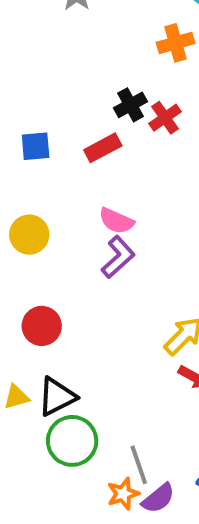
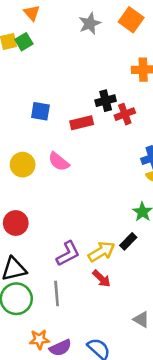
pink semicircle: (116, 221) -> (59, 162), moved
purple L-shape: (118, 257) -> (68, 254), moved
gray line: (139, 465) -> (57, 294), moved

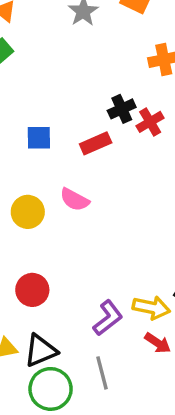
yellow arrow: (102, 252) -> (151, 308), turned 52

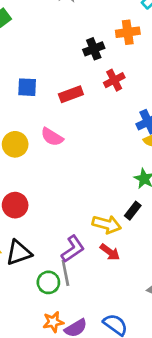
black cross: (122, 109) -> (94, 49), moved
purple L-shape: (108, 318) -> (73, 249), moved
green circle: (51, 389) -> (48, 282), moved, size x0.7

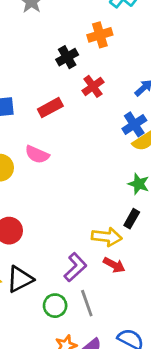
gray line: (65, 273) -> (87, 303), moved

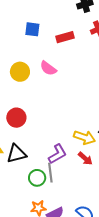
gray line: (87, 303) -> (50, 173), moved

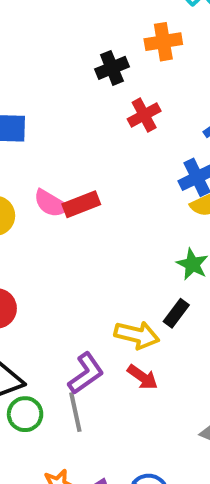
red rectangle: (65, 37) -> (81, 204), moved
green circle: (37, 178) -> (25, 414), moved

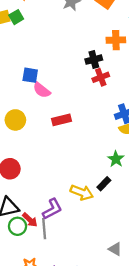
black cross: (112, 68) -> (94, 60), moved
pink semicircle: (51, 203) -> (42, 90), moved
red arrow: (143, 377) -> (30, 220), moved

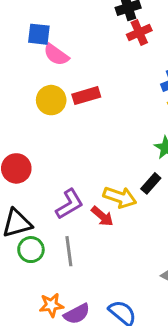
yellow circle: (15, 120) -> (51, 100), moved
purple L-shape: (52, 209) -> (69, 204), moved
red arrow: (30, 220) -> (102, 216), moved

